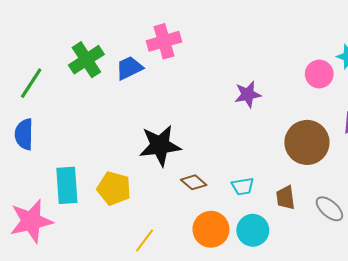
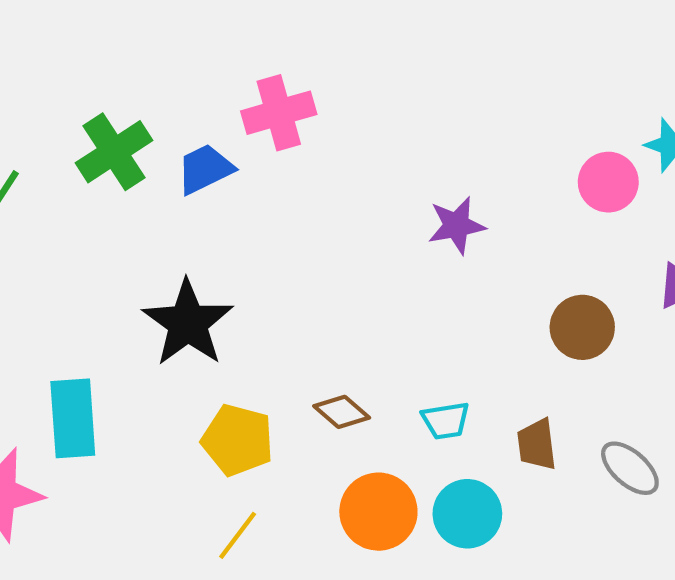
brown circle: (307, 142) -> (582, 327), size x0.7
black star: (160, 145) -> (188, 323), moved, turned -30
yellow pentagon: (114, 188) -> (238, 440), moved

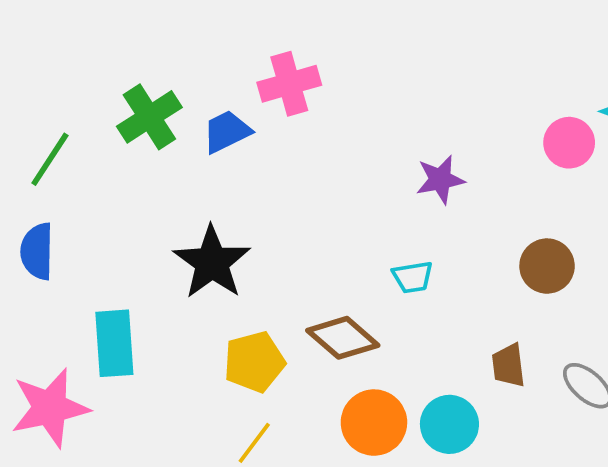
brown diamond: (342, 412) -> (343, 338), size x1.5
cyan trapezoid: (446, 421) -> (413, 277), moved
yellow pentagon: (238, 440) -> (254, 362), turned -30

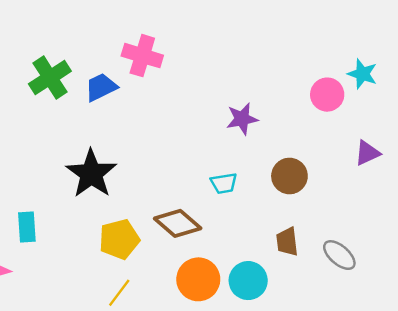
pink cross: (289, 84) -> (142, 56), turned 33
brown circle: (547, 266) -> (289, 176), moved
cyan rectangle: (114, 343) -> (27, 227), size x0.7

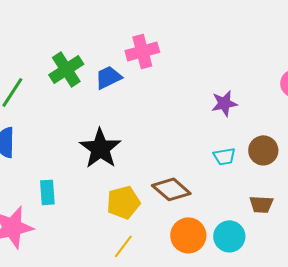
pink cross: (142, 56) -> (142, 51), turned -32
cyan trapezoid: (224, 183) -> (224, 156), moved
brown trapezoid: (287, 242) -> (261, 204), turned -80

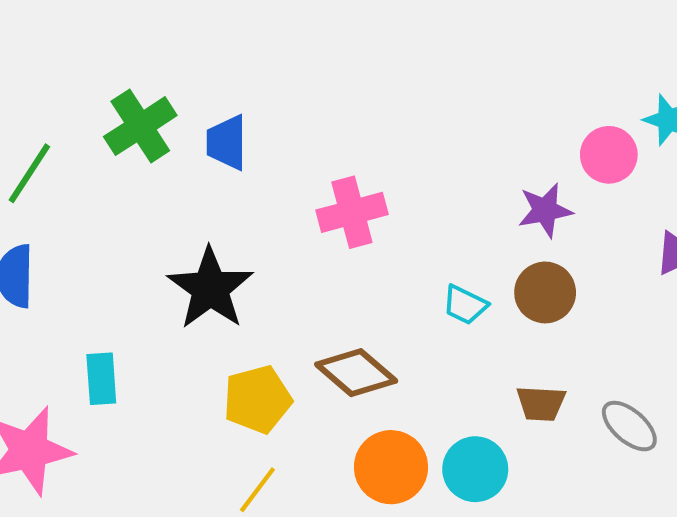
pink cross: (142, 51) -> (352, 212), moved
blue trapezoid: (108, 77) -> (227, 142), turned -64
purple star: (224, 103) -> (545, 210), moved
cyan trapezoid: (224, 156) -> (465, 305), turned 35

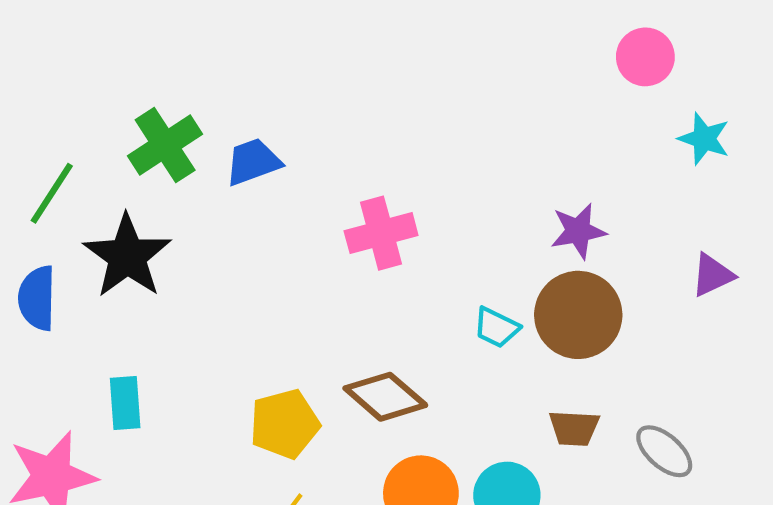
blue trapezoid: (227, 142) -> (253, 162), turned 70
pink circle: (609, 155) -> (645, 57), moved
black star: (210, 288) -> (127, 256), moved
brown circle: (545, 292) -> (578, 315), size x1.4

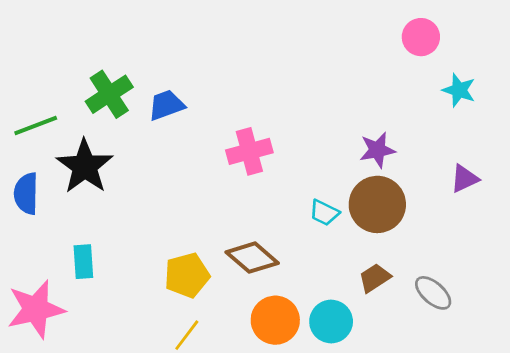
green line: (52, 193) -> (36, 126), turned 36
brown trapezoid: (574, 428) -> (375, 278), turned 144

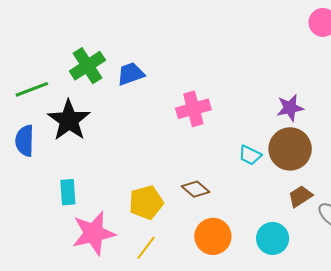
brown diamond: (252, 258) -> (195, 189), size x0.7
brown trapezoid: (375, 278) -> (300, 196), moved
pink star: (36, 309) -> (94, 233), moved
cyan circle: (331, 322) -> (273, 238), moved

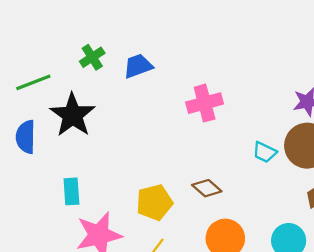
green cross: (87, 66) -> (92, 57), size x0.7

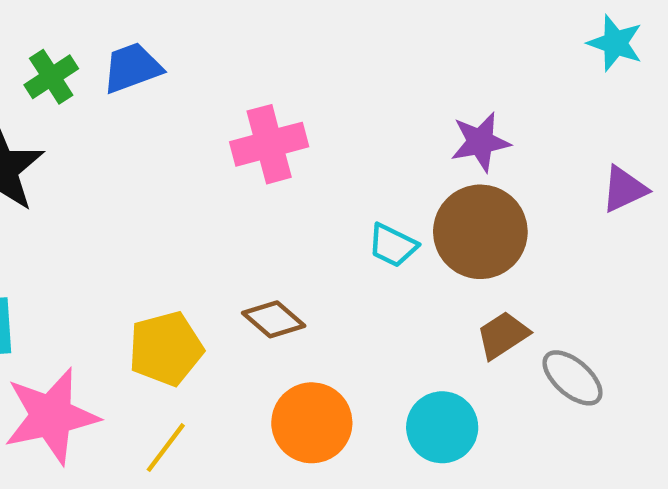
green cross: (92, 57) -> (51, 77), moved

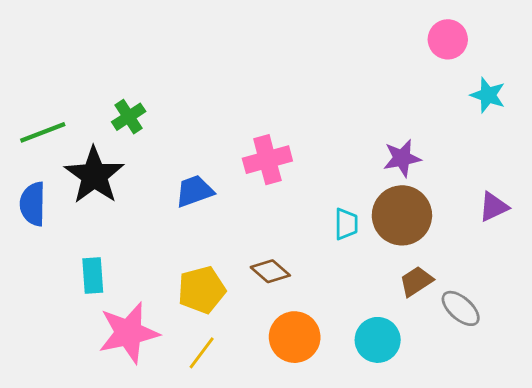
blue trapezoid: (132, 68) -> (194, 191), moved
purple triangle: (624, 189) -> (494, 207), moved
cyan trapezoid: (393, 245) -> (346, 224), turned -116

